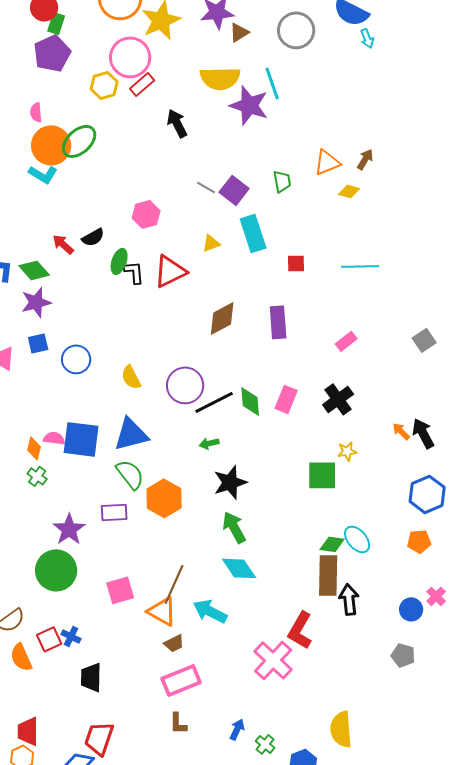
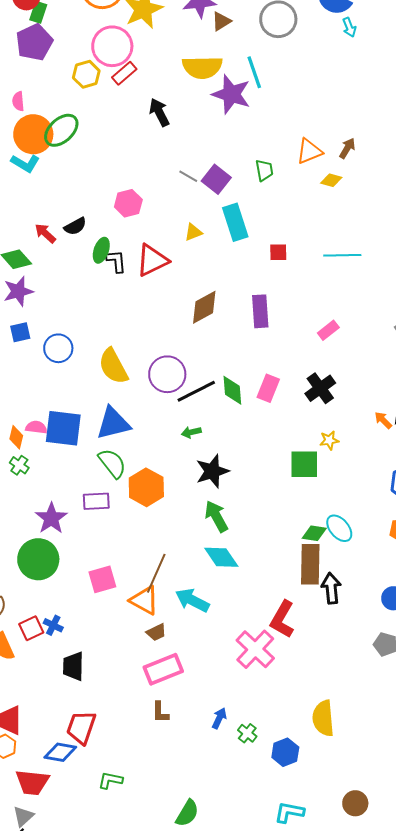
yellow semicircle: (131, 377) -> (113, 366), size x1.5

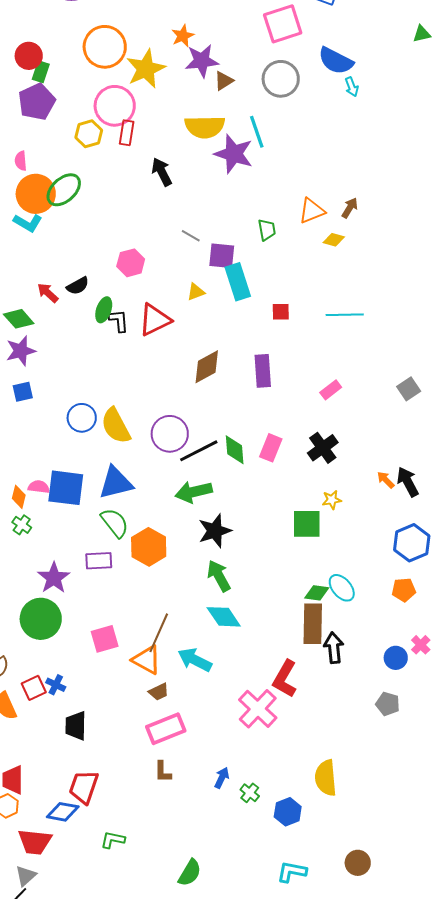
red rectangle: (124, 73) -> (127, 133), turned -40
purple square: (216, 179) -> (222, 256), moved, turned -32
blue circle: (58, 348) -> (82, 418), moved
green arrow: (191, 432) -> (194, 492), size x1.8

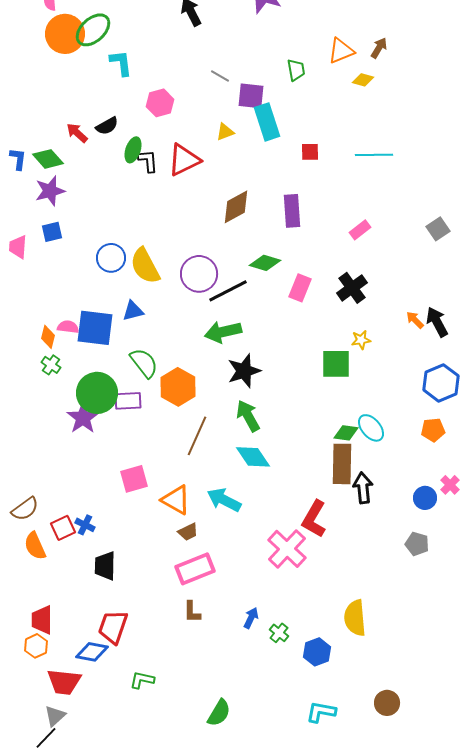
cyan L-shape: (28, 223) -> (121, 63), moved, turned -128
green diamond: (235, 450) -> (265, 263), moved, turned -68
blue triangle: (116, 483) -> (133, 311), moved, size x0.6
green circle: (41, 619) -> (97, 393), moved
brown line: (159, 633) -> (197, 436), moved

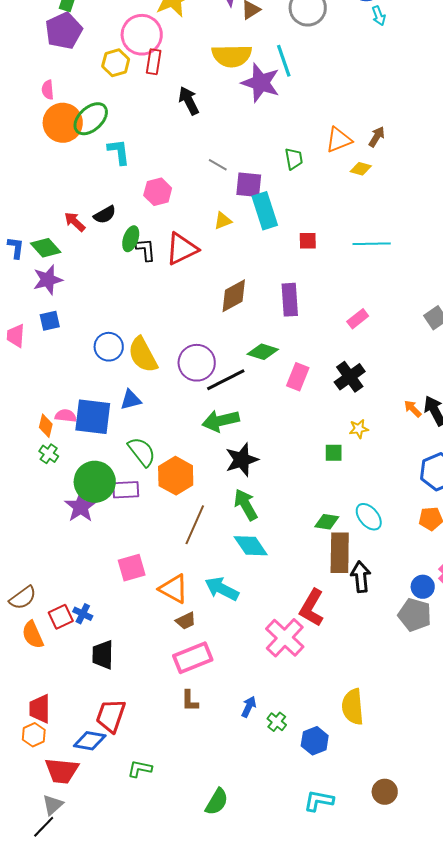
green square: (336, 364) -> (334, 453), size x0.6
green diamond: (346, 433) -> (327, 522), moved
gray pentagon: (417, 544) -> (415, 615), moved, size x1.4

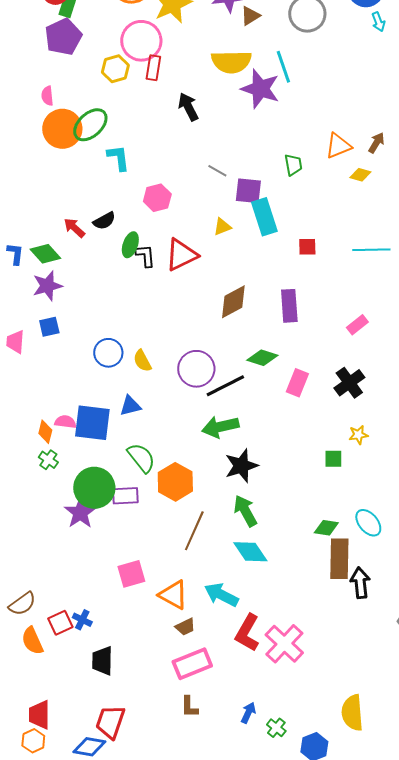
yellow semicircle: (143, 355) -> (142, 361), size x0.6
red L-shape: (312, 608) -> (247, 633), moved

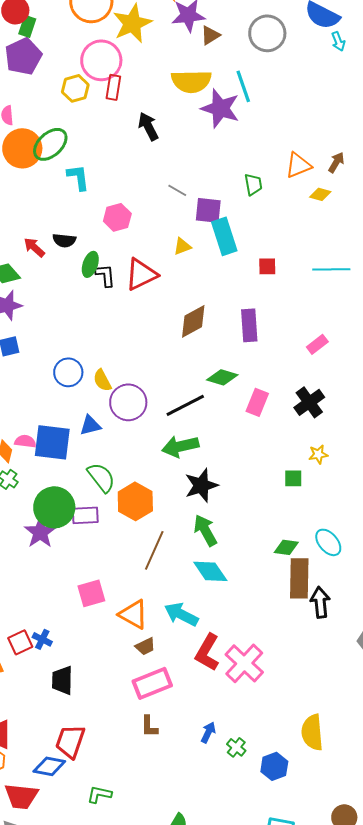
black semicircle: (104, 221) -> (64, 240), turned 35
purple circle: (196, 369) -> (128, 402), moved

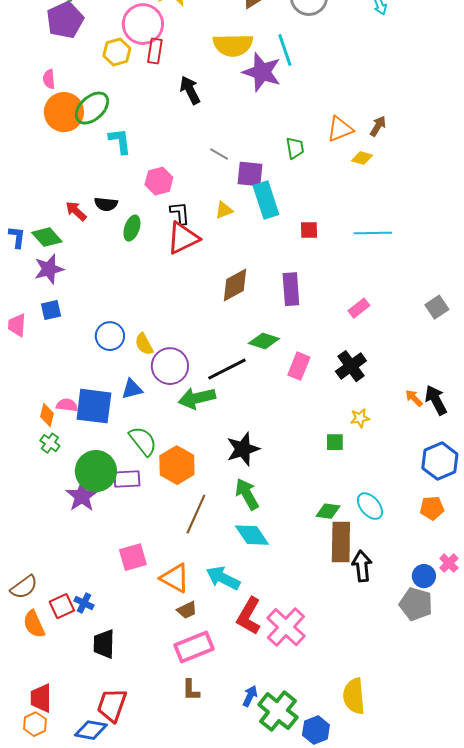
black L-shape: (105, 275) -> (180, 213), moved
green arrow: (180, 446) -> (197, 398), moved
green cross: (236, 747) -> (278, 711), size x2.0

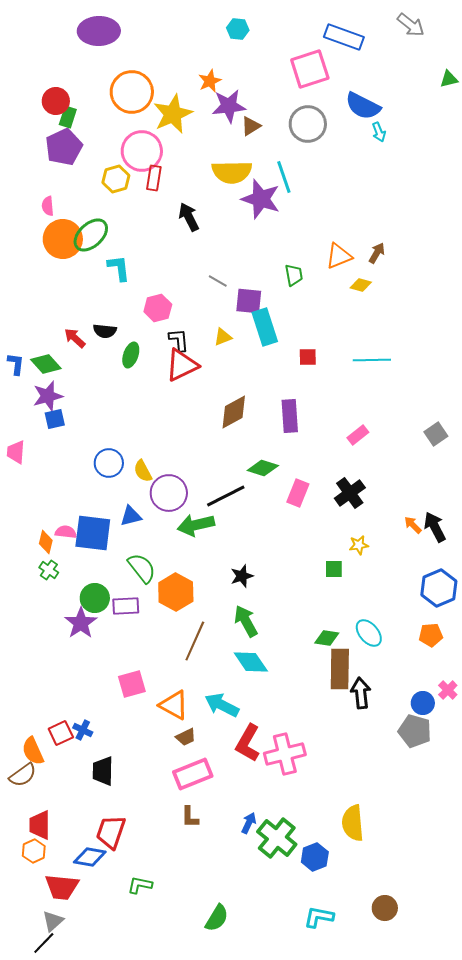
blue square: (51, 310) -> (55, 419), moved
black star: (243, 449) -> (242, 576), size x0.7
green circle: (96, 471) -> (95, 598), size x0.7
brown semicircle: (24, 587) -> (23, 775), moved
pink cross: (286, 627) -> (285, 754), turned 33

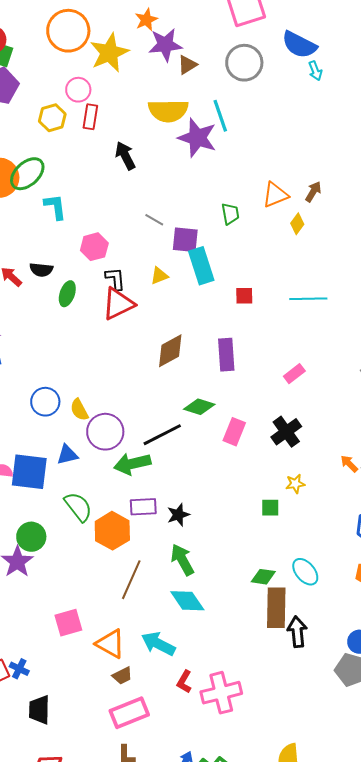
pink circle: (142, 151) -> (78, 90), size x0.6
yellow diamond: (361, 285) -> (297, 224), turned -70
purple rectangle: (126, 606) -> (143, 507), moved
red L-shape: (248, 743) -> (184, 682), size x0.6

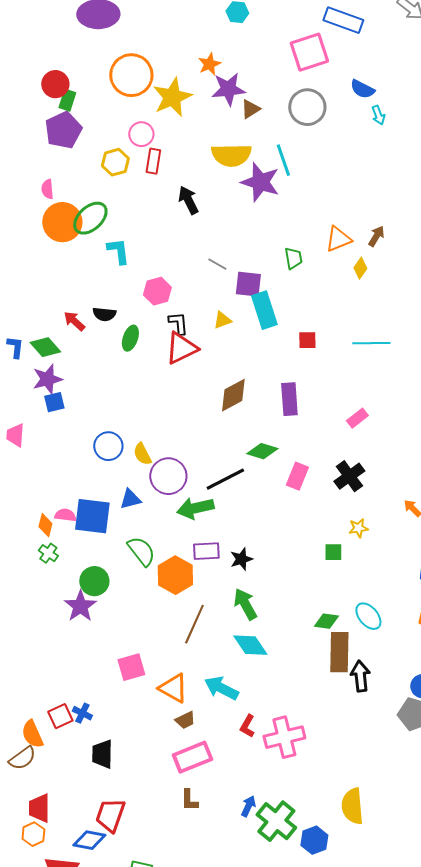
blue semicircle: (299, 45) -> (362, 89), size x0.7

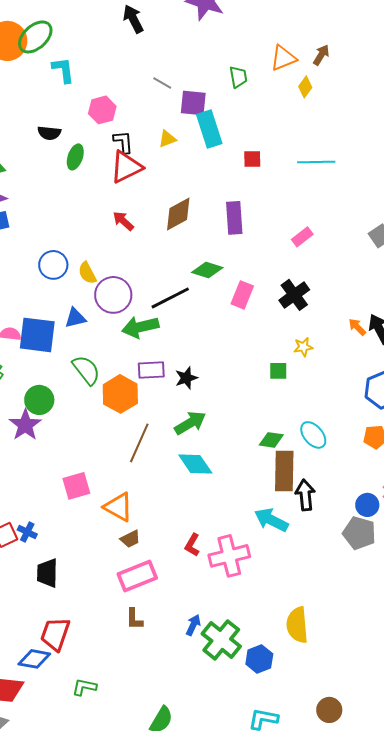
red arrow: (74, 321) -> (123, 221), moved
green arrow: (245, 604) -> (190, 423), turned 88
cyan arrow: (221, 688) -> (271, 520), moved

